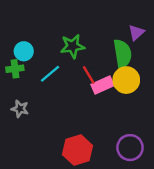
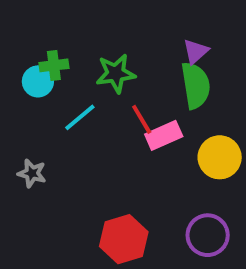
purple triangle: (136, 33) -> (196, 51), moved
green cross: (15, 69) -> (54, 65), moved
yellow circle: (126, 80) -> (220, 157), moved

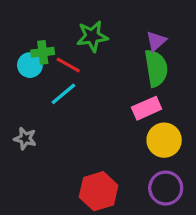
green star: (116, 73) -> (92, 36), moved
red line: (142, 119) -> (68, 65), moved, turned -30
pink rectangle: (164, 135) -> (147, 108), moved
yellow circle: (220, 157) -> (164, 140), moved

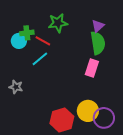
pink rectangle: (147, 108) -> (92, 68), turned -48
yellow circle: (164, 140) -> (88, 111), moved

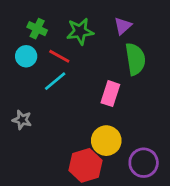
purple triangle: (98, 26) -> (123, 26), moved
green cross: (27, 33) -> (37, 29), moved, turned 32
pink rectangle: (92, 68) -> (110, 94), moved
yellow circle: (88, 111) -> (106, 141), moved

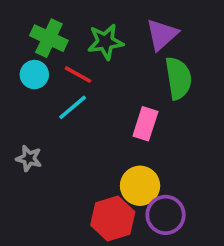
purple triangle: (123, 26) -> (162, 34), size x1.4
green cross: (37, 29) -> (49, 38), size x1.4
purple circle: (144, 163) -> (166, 215), moved

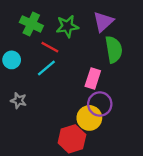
cyan circle: (34, 75) -> (12, 60), moved
purple circle: (166, 215) -> (100, 104), moved

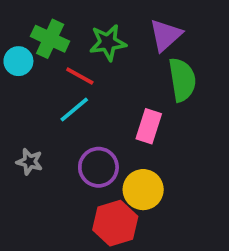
cyan circle: (12, 60) -> (18, 61), moved
purple circle: (100, 104) -> (98, 167), moved

